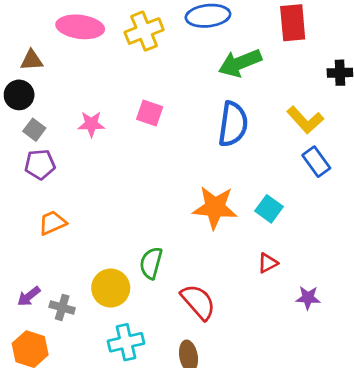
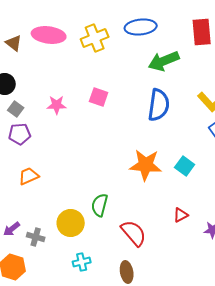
brown triangle: (32, 60) -> (14, 43), moved, turned 42
red triangle: (268, 263) -> (181, 215), moved
cyan cross: (126, 342) -> (82, 262), size x0.7

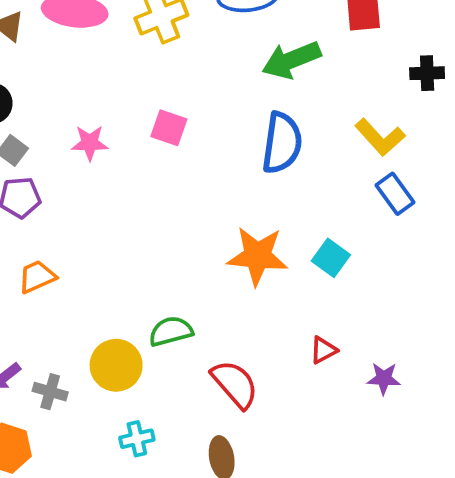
green semicircle: (100, 205) -> (171, 331), turned 60

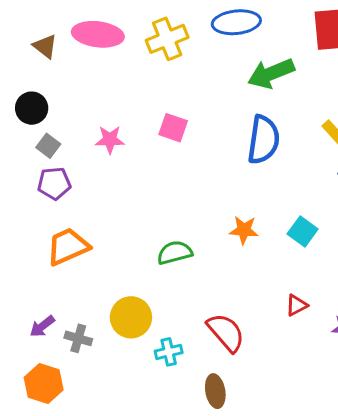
orange star: (257, 256) -> (244, 230), size x0.6
orange trapezoid: (37, 277) -> (68, 247), size x1.4
green semicircle: (171, 331) -> (175, 253), moved
cyan cross: (137, 439) -> (169, 352), moved

